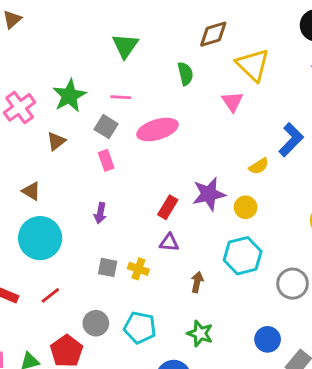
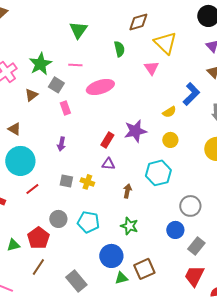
gray square: (106, 127) -> (56, 85), moved
yellow circle: (246, 207) -> (170, 140), moved
gray circle: (293, 284) -> (190, 206), moved
red line: (50, 295) -> (32, 189), moved

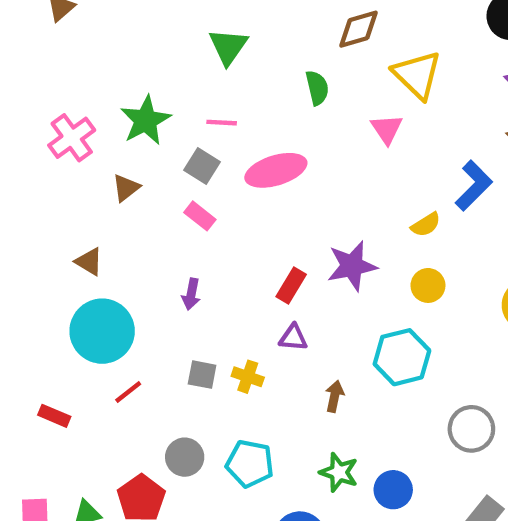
gray square: (56, 85) -> (202, 166), moved
pink rectangle: (65, 108) -> (200, 216), turned -32
blue circle: (175, 230) -> (393, 490), moved

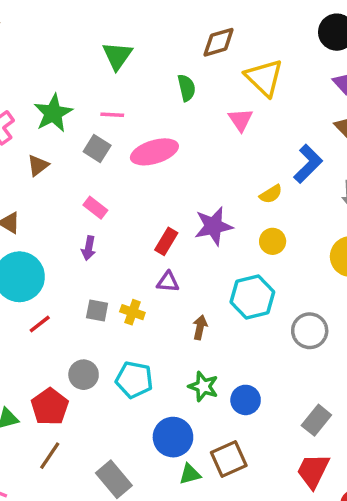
pink rectangle: (200, 216) -> (95, 208), moved
gray circle: (471, 429) -> (310, 331), moved

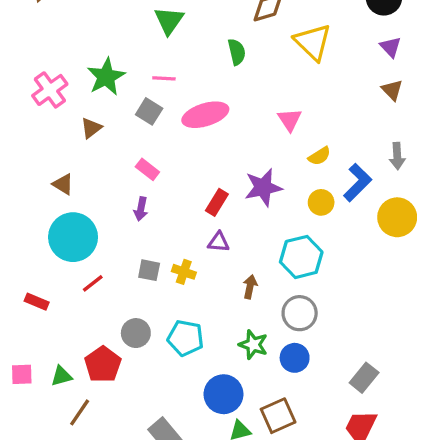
pink triangle: (240, 120) -> (290, 120), moved
blue L-shape: (308, 164) -> (357, 183), moved
gray circle: (310, 331) -> (300, 313), moved
brown line: (50, 456) -> (80, 412), moved

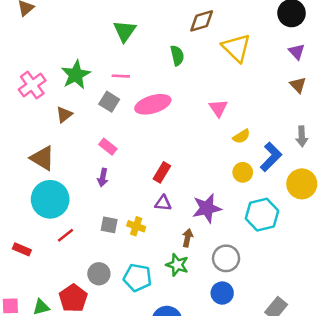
brown triangle: (63, 184) -> (42, 158), size x1.5
purple star: (263, 188) -> (207, 208), moved
cyan hexagon: (301, 257) -> (262, 215), moved
green star: (253, 345) -> (177, 265), moved

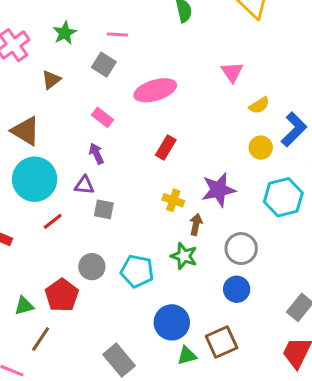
green star: (76, 75) -> (65, 33), size x0.7
pink ellipse: (153, 104) -> (155, 90), moved
purple arrow: (103, 177) -> (96, 154), turned 144
purple triangle: (163, 203) -> (84, 185), moved
yellow cross: (136, 226) -> (173, 200), moved

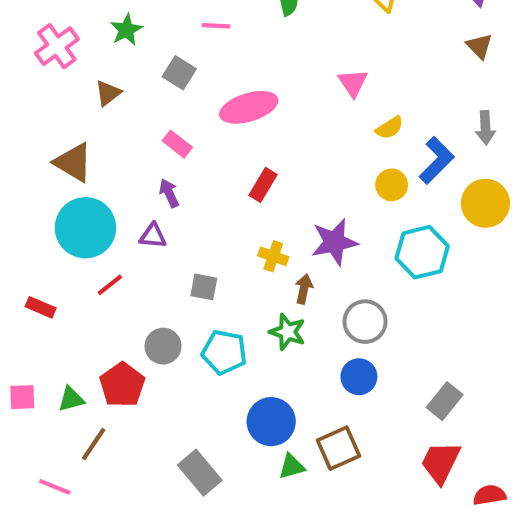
pink line: (118, 34) -> (216, 26), moved
gray square: (104, 209) -> (204, 287), moved

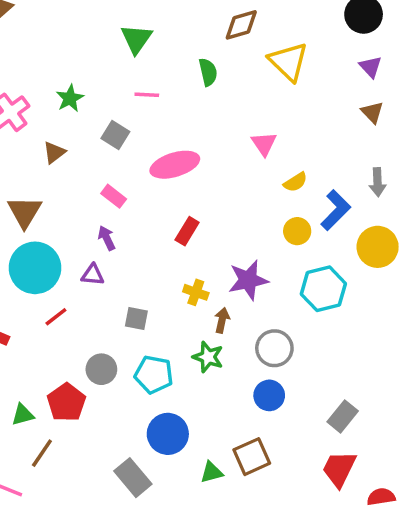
brown triangle: (73, 162) -> (24, 212), turned 30
blue circle: (271, 422) -> (168, 434), moved

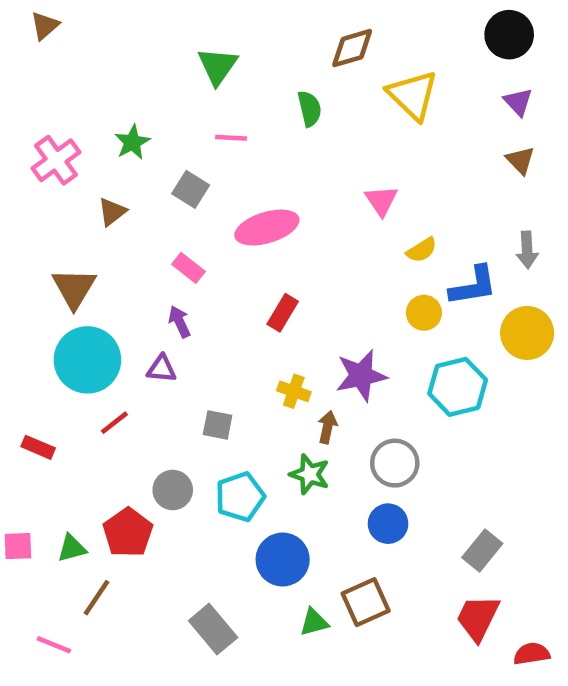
blue L-shape: (336, 210) -> (473, 286), turned 36
cyan pentagon: (154, 374) -> (240, 497), turned -30
blue circle: (168, 434) -> (283, 560), moved

